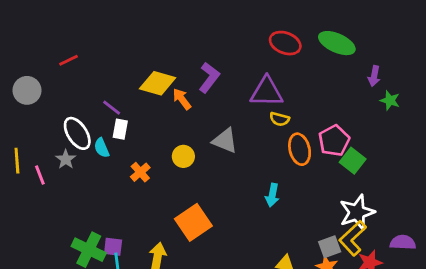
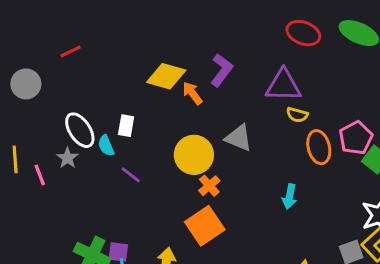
purple line: (112, 108) -> (131, 175), moved
yellow circle: (183, 156) -> (194, 155), size x1.6
orange cross: (140, 172) -> (209, 186), moved

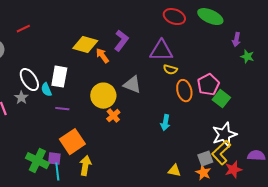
white rectangle: (126, 126) -> (59, 77), size x1.5
purple line: (131, 175) -> (62, 109), turned -32
orange square: (205, 226) -> (72, 142), moved

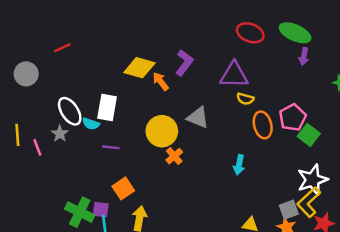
purple arrow: (236, 40) -> (304, 56), moved
cyan semicircle: (46, 90) -> (91, 124), turned -48
orange square: (72, 142) -> (123, 188), size x0.7

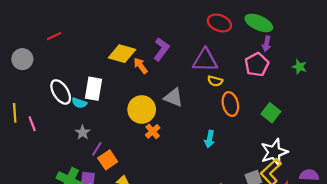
pink pentagon: (293, 117) -> (257, 65), moved
gray star: (60, 134) -> (83, 132), moved
purple line: (111, 147) -> (97, 149), moved, turned -64

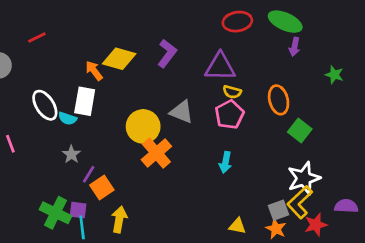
red ellipse: (219, 23) -> (237, 22), turned -30
pink pentagon: (257, 65) -> (229, 115), moved
orange arrow: (141, 66) -> (94, 71), moved
orange ellipse: (230, 104) -> (279, 100), moved
orange cross: (153, 131) -> (156, 153), size x1.6

